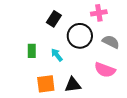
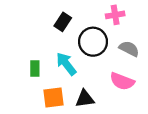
green rectangle: (32, 51) -> (35, 68), moved
cyan arrow: (57, 55) -> (66, 64), size x1.5

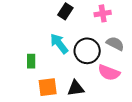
black rectangle: (63, 22) -> (65, 11), moved
black circle: (93, 42) -> (87, 51), moved
cyan arrow: (66, 64) -> (59, 44), moved

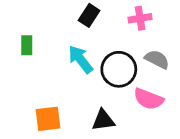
green rectangle: (31, 61) -> (27, 45), moved
orange square: (48, 87) -> (48, 119), moved

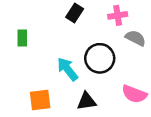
cyan arrow: (81, 59) -> (68, 69), moved
gray semicircle: (157, 59) -> (135, 38), moved
pink semicircle: (149, 99) -> (134, 94), moved

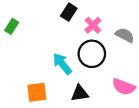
pink cross: (118, 15) -> (93, 25), moved, turned -35
green rectangle: (22, 38) -> (12, 26), moved, turned 32

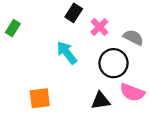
black circle: (92, 54) -> (113, 63), moved
cyan arrow: (62, 64) -> (67, 53), moved
black triangle: (80, 93) -> (101, 101), moved

